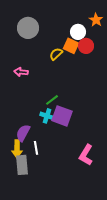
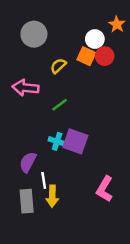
yellow semicircle: (56, 54) -> (58, 66), moved
pink arrow: (21, 72) -> (25, 88), size x1.5
green line: (52, 100) -> (60, 105), moved
yellow arrow: (17, 149) -> (52, 196), moved

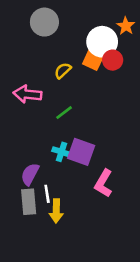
gray circle: (34, 34) -> (44, 22), moved
white circle: (95, 39) -> (102, 42), size x1.5
pink L-shape: (105, 189) -> (103, 183), moved
gray rectangle: (27, 201) -> (29, 202), moved

